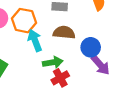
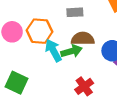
green arrow: (53, 62) -> (71, 51), moved

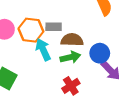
gray rectangle: (75, 12) -> (54, 27), moved
green arrow: (71, 51) -> (70, 57), moved

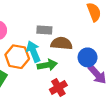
orange hexagon: (31, 30) -> (17, 57), moved
green arrow: (70, 57) -> (47, 65), moved

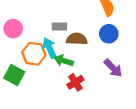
blue circle: (88, 57) -> (109, 34), moved
green arrow: (47, 65) -> (64, 61), turned -150

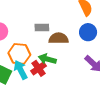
cyan arrow: (50, 48) -> (21, 70), moved
red cross: (75, 82) -> (39, 68), moved

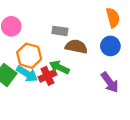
cyan arrow: (21, 70) -> (27, 74), turned 138

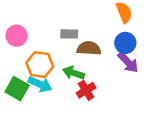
red cross: (47, 76) -> (86, 90), moved
purple arrow: (110, 82) -> (128, 62), moved

